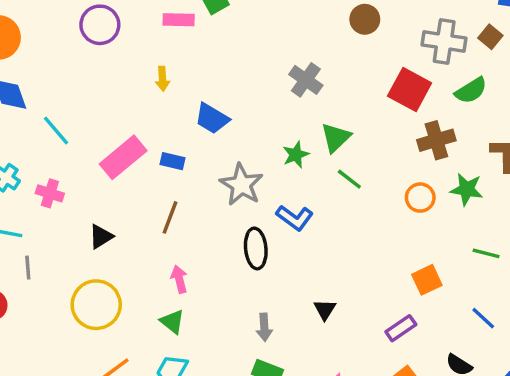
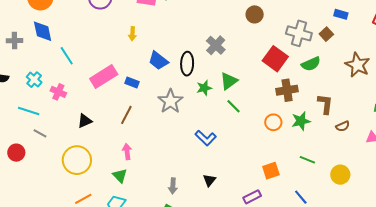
green star: (467, 189) -> (301, 121), turned -30
blue L-shape: (295, 218) -> (206, 138), moved
black ellipse: (256, 248) -> (187, 64), moved
gray line: (28, 268) -> (40, 133), turned -64

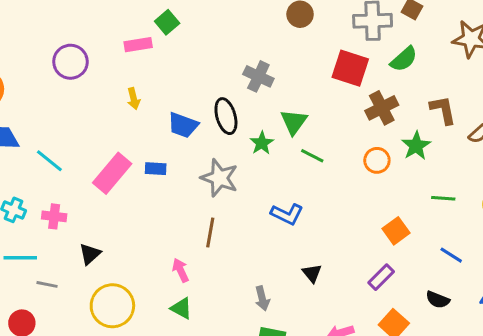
brown line: (126, 115) -> (210, 233), moved
black triangle: (85, 121) -> (90, 254), moved

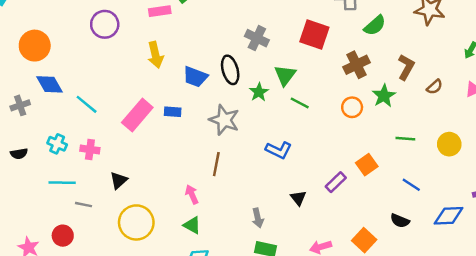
red square: (350, 68) -> (314, 34), moved
yellow arrow: (134, 99) -> (155, 55), size x1.5
brown L-shape: (443, 110) -> (406, 67), turned 40
purple rectangle: (381, 277) -> (336, 182), moved

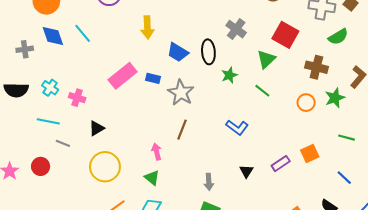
brown cross: (356, 65) -> (316, 67), turned 30
green triangle: (285, 75) -> (266, 59), moved
cyan line: (87, 104) -> (83, 33), moved
gray star: (224, 120) -> (181, 93), moved
black semicircle: (19, 154) -> (16, 90), size x1.6

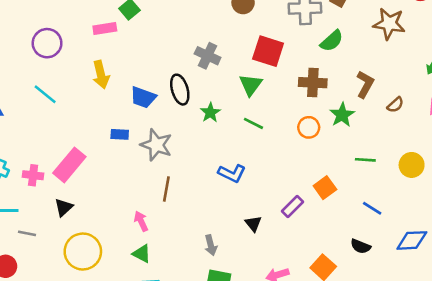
cyan line: (83, 33) -> (45, 94), moved
pink rectangle: (123, 76) -> (69, 165), moved

